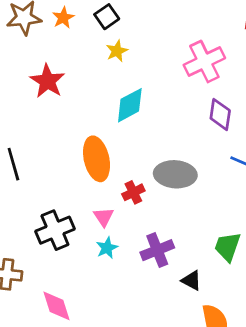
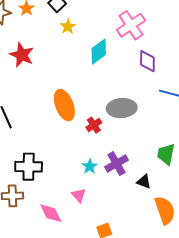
cyan diamond: (130, 105) -> (99, 52), moved
pink triangle: (104, 217) -> (79, 195), moved
black cross: (55, 230) -> (29, 167), moved, turned 32
cyan star: (107, 248) -> (90, 166), moved

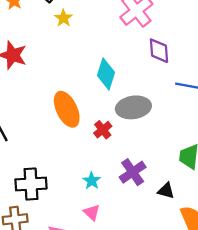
cyan diamond: (99, 52) -> (106, 74), moved, turned -32
cyan star: (90, 166) -> (92, 181), moved

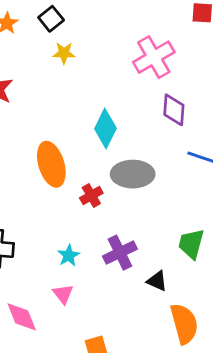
yellow star: (63, 18) -> (64, 53), turned 30

